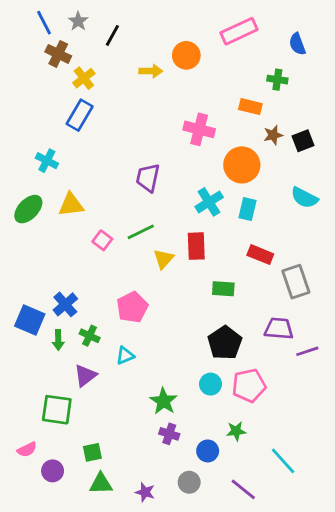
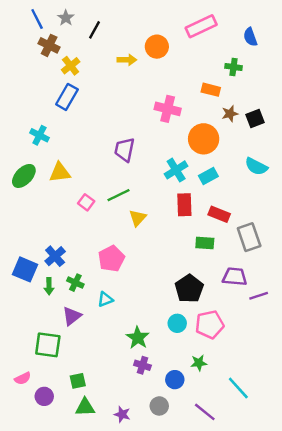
cyan rectangle: (248, 209) -> (208, 176), turned 48
red rectangle: (196, 246) -> (184, 205), moved
green rectangle: (223, 289) -> (205, 243), moved

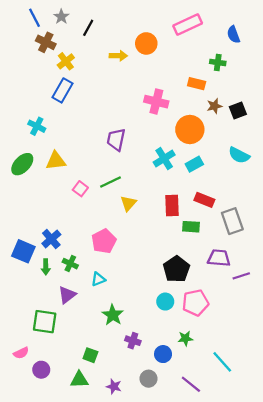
red rectangle: (184, 205) -> (172, 205), moved
green star: (138, 338) -> (113, 315), moved
green square: (78, 381) -> (90, 355), moved, turned 32

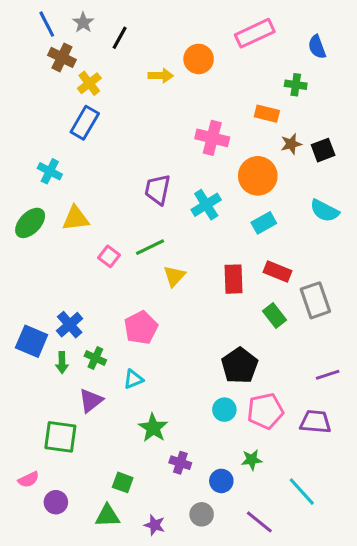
cyan cross: (164, 159) -> (206, 205), moved
green rectangle: (191, 227) -> (274, 316), moved, turned 48
purple trapezoid: (219, 258) -> (315, 422), moved

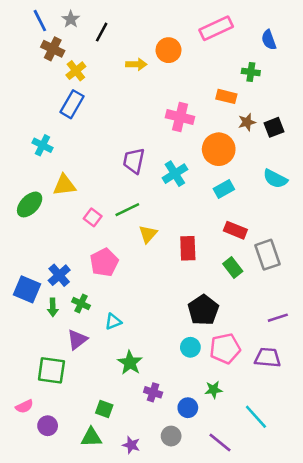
green ellipse: (30, 223) -> (30, 204), moved
red rectangle: (233, 279) -> (188, 248), moved
pink pentagon: (141, 328) -> (104, 262), moved

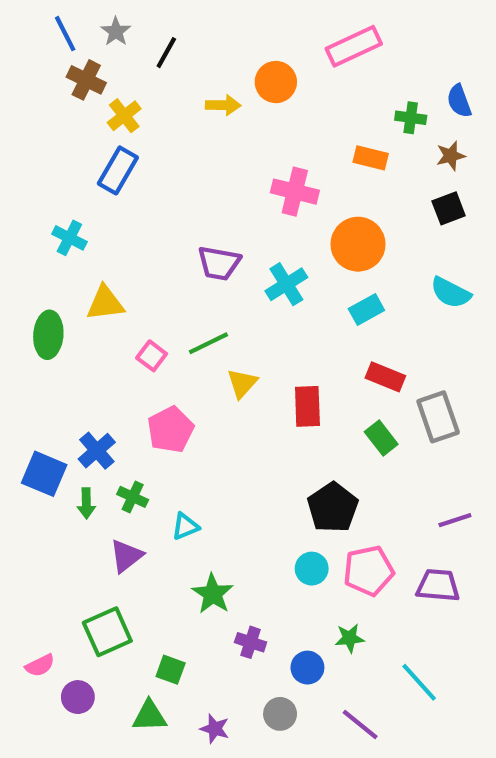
blue semicircle: (269, 40) -> (459, 101), moved
brown star: (247, 122) -> (451, 156), moved
purple trapezoid: (134, 161) -> (219, 263), turned -92
green ellipse: (30, 204) -> (48, 335), turned -40
green square: (51, 370) -> (107, 632), moved, turned -32

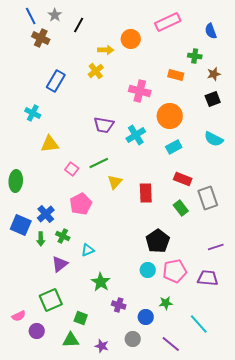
blue semicircle: (459, 101) -> (211, 31), moved
yellow cross: (124, 116) -> (96, 71), moved
green ellipse: (48, 335) -> (16, 181), moved

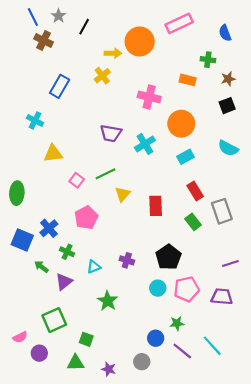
orange circle: (131, 39) -> (140, 42), size x1.4
red rectangle: (183, 179) -> (195, 191), turned 36
green arrow: (41, 239) -> (41, 267), moved, turned 128
purple cross: (119, 305) -> (127, 260), moved
purple line: (171, 344) -> (182, 351), moved

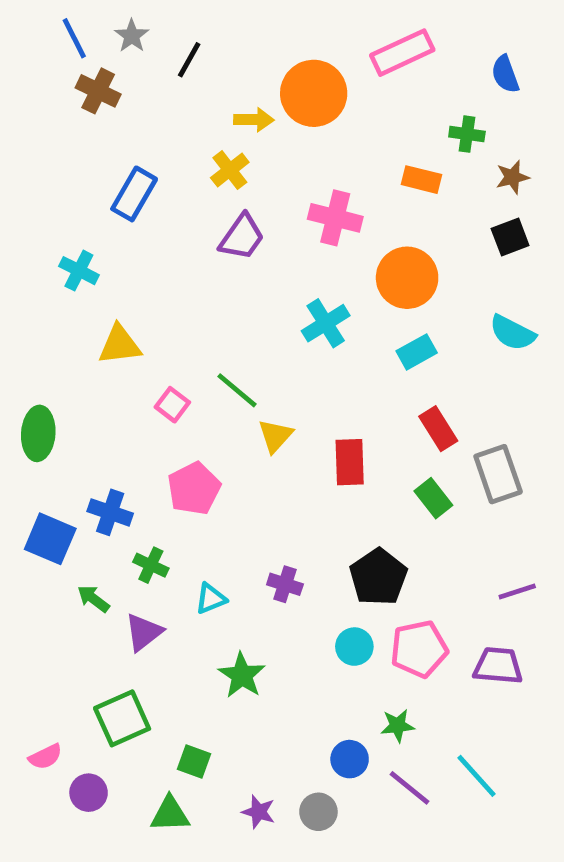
purple trapezoid: (111, 133) -> (242, 237), moved, turned -65
green line: (105, 174) -> (237, 390), turned 66
blue cross: (49, 228) -> (110, 512), turned -30
purple star: (109, 369) -> (259, 812), moved

